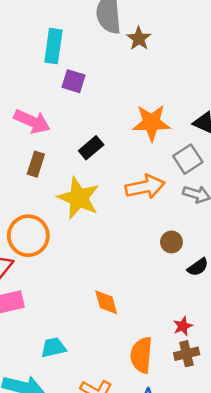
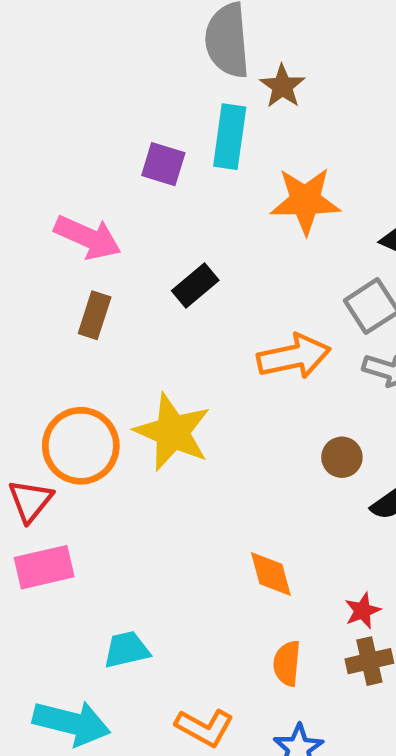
cyan rectangle: (53, 46) -> (230, 137), moved
orange star: (151, 123) -> (305, 201), moved
yellow star: (79, 198) -> (172, 432), moved
orange diamond: (106, 302) -> (271, 574), moved
orange semicircle: (141, 355) -> (287, 663), size x0.7

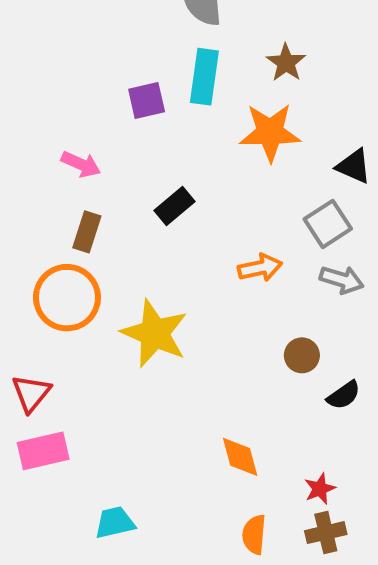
brown star: (282, 86) -> (286, 63), moved
purple square: (163, 164) -> (147, 101), turned -30
pink arrow: (88, 237) -> (81, 164), size x0.7
orange arrow: (294, 356) -> (260, 268), size x0.7
orange circle: (81, 446) -> (67, 298), moved

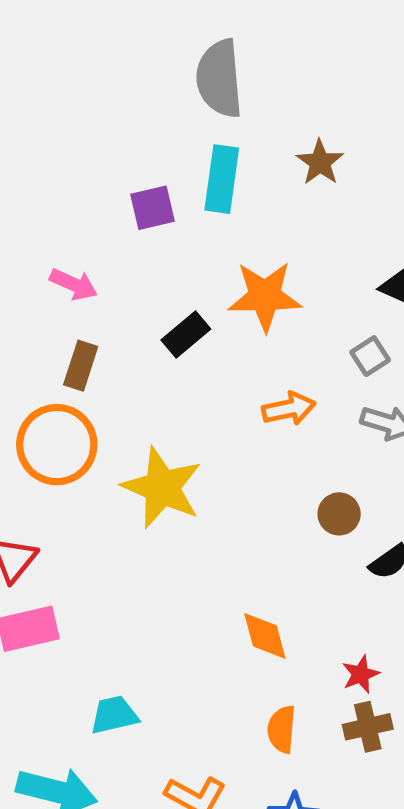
orange star: (270, 132) -> (265, 296), moved
gray square: (328, 224) -> (370, 356), size x0.7

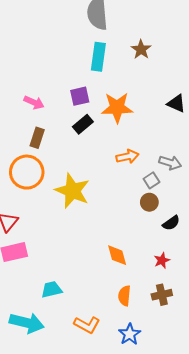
purple square: (152, 208) -> (80, 96), moved
gray square: (370, 356) -> (151, 180), moved
red star: (361, 674) -> (162, 260), moved

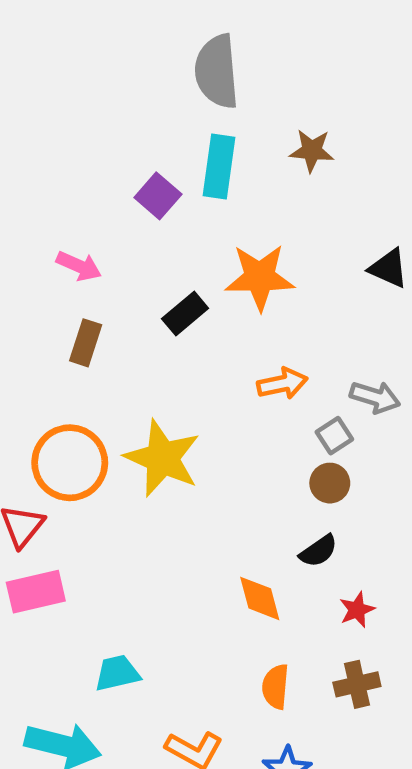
brown star: (141, 49) -> (312, 151), turned -30
purple square: (80, 96) -> (158, 196), moved, turned -36
orange circle: (27, 172) -> (70, 463), moved
black semicircle: (171, 223) -> (319, 551), moved

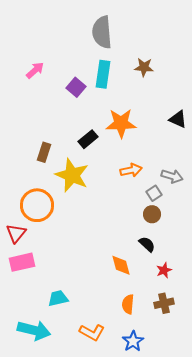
pink arrow: (79, 266) -> (35, 70), moved, turned -66
yellow star: (162, 458) -> (72, 175), moved
black semicircle: (319, 551) -> (147, 244), turned -102

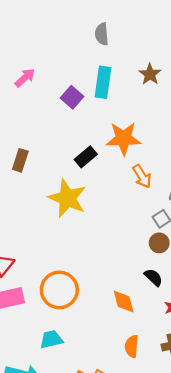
gray semicircle: (102, 32) -> (102, 34), size x0.6
brown star: (144, 67) -> (150, 74), turned 30
brown rectangle: (44, 152) -> (20, 160), moved
orange arrow: (131, 170) -> (142, 176), moved, turned 70
orange circle: (37, 205) -> (59, 290), moved

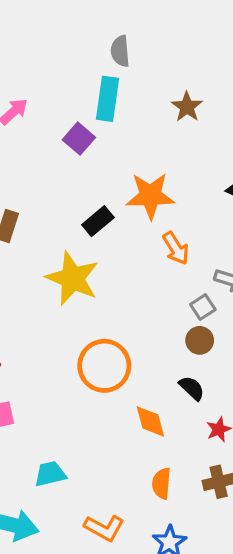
cyan rectangle: (103, 82) -> (107, 99), moved
orange circle: (59, 290) -> (104, 366), moved

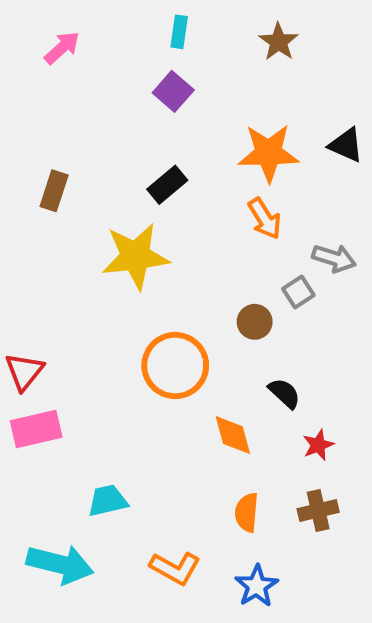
cyan rectangle: (107, 99) -> (179, 32), size x0.6
purple square: (79, 139) -> (173, 91), moved
orange star: (150, 196) -> (269, 153), moved
yellow star: (73, 278) -> (135, 256), turned -30
brown circle: (200, 340) -> (255, 322), moved

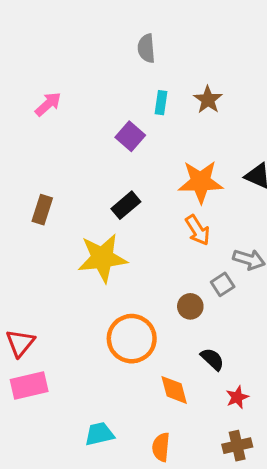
cyan rectangle: (179, 32) -> (161, 103), moved
cyan trapezoid: (108, 501) -> (99, 434), moved
orange semicircle: (247, 512) -> (161, 447), moved

